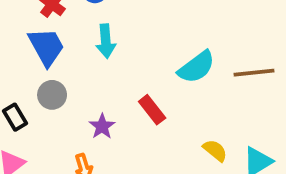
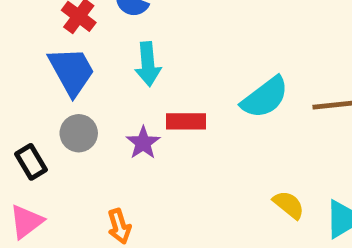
red rectangle: (152, 110) -> (186, 121), moved, turned -52
purple star: (102, 126) -> (143, 143), moved

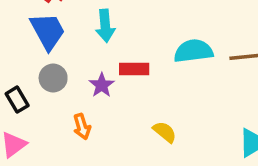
cyan semicircle: (265, 97) -> (193, 51), turned -150
yellow semicircle: (289, 205) -> (165, 132), moved
orange arrow: (119, 226) -> (82, 127), moved

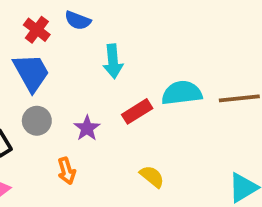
cyan arrow: (105, 26) -> (113, 61), moved
red rectangle: (134, 69) -> (137, 111), moved, turned -32

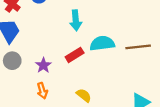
cyan arrow: (113, 61) -> (76, 20), moved
orange arrow: (67, 171) -> (42, 91), moved

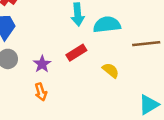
cyan semicircle: (102, 43) -> (107, 25), moved
yellow semicircle: (84, 95) -> (111, 70), moved

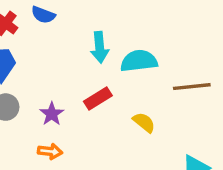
orange arrow: (41, 92) -> (50, 151), turned -66

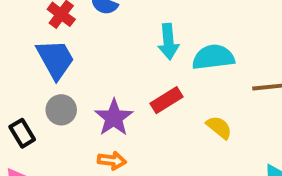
purple star: (52, 114) -> (114, 118), size x1.4

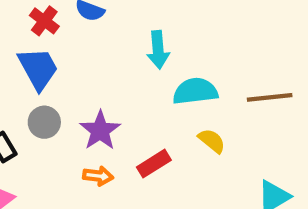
cyan semicircle: (213, 57) -> (195, 91), moved
red rectangle: (166, 100) -> (154, 164), moved

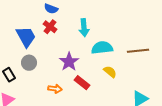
red cross: (44, 21) -> (50, 27), moved
purple star: (100, 130) -> (69, 62), moved
red rectangle: (154, 164) -> (82, 83), turned 70

